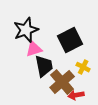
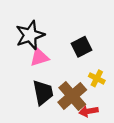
black square: (70, 40) -> (82, 47), size x0.7
black trapezoid: (44, 66) -> (43, 92), moved

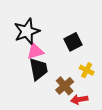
black trapezoid: (43, 92) -> (38, 69), moved
brown cross: (72, 96) -> (65, 86), size x0.7

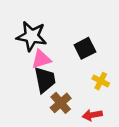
black star: (27, 31) -> (32, 36), turned 30
brown cross: (65, 86) -> (61, 103), moved

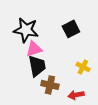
black square: (85, 48) -> (71, 29), moved
brown cross: (61, 103) -> (50, 85), turned -36

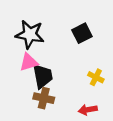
pink triangle: (34, 49) -> (29, 62), moved
brown cross: (50, 85) -> (44, 98), moved

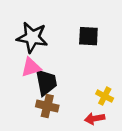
black square: (82, 33) -> (88, 36), turned 30
yellow cross: (96, 77) -> (105, 96), moved

